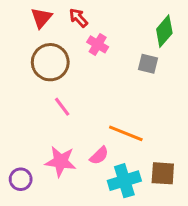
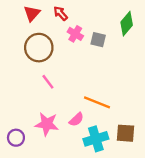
gray square: (148, 64) -> (98, 40), moved

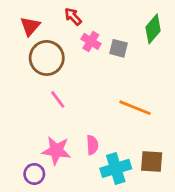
red triangle: (32, 13) -> (30, 26), moved
orange line: (97, 102) -> (135, 108), moved
pink semicircle: (76, 119) -> (92, 145), turned -49
purple circle: (16, 138) -> (34, 174), moved

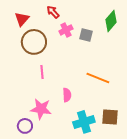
pink cross: (91, 41) -> (66, 30), turned 32
pink line: (58, 99) -> (42, 72), turned 32
pink semicircle: (92, 145) -> (67, 95), moved

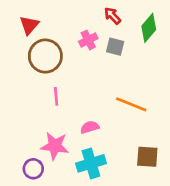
red arrow: (53, 12) -> (112, 16), moved
pink semicircle: (67, 95) -> (90, 127), turned -104
cyan cross: (84, 122) -> (91, 163), moved

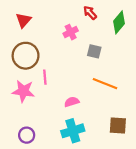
gray square: (115, 47) -> (94, 51), moved
brown circle: (45, 56) -> (26, 56), moved
pink star: (55, 146) -> (23, 91), moved

